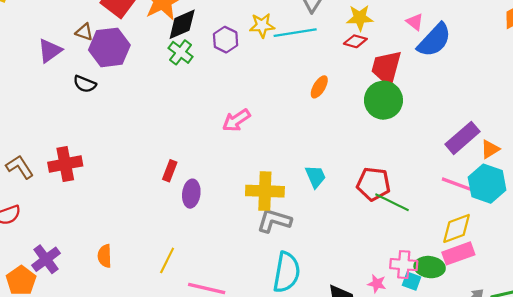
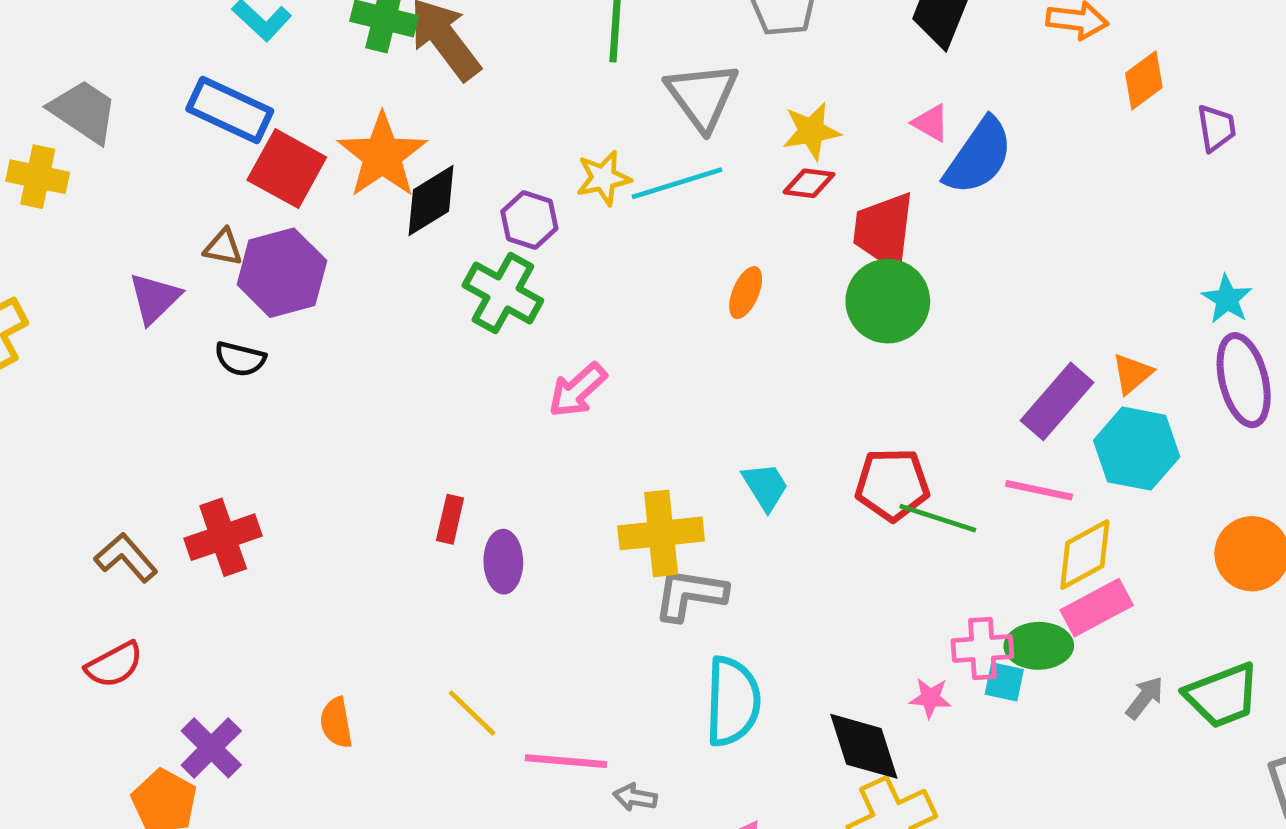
green cross: (181, 52) -> (503, 293), moved, size x1.4
purple rectangle: (463, 138) -> (1057, 401), moved
pink line: (457, 184) -> (1039, 490), moved
yellow line: (167, 260) -> (472, 713), turned -64

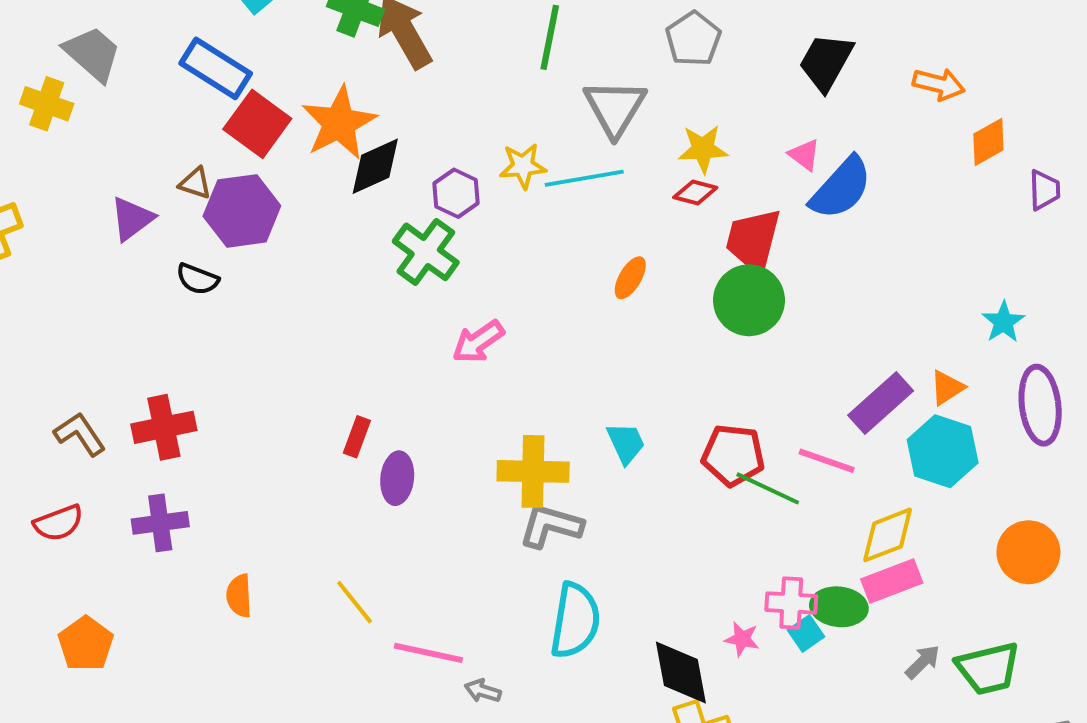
cyan star: (1227, 299) -> (1003, 322), moved
pink line: (1039, 490) -> (827, 461), moved
cyan square: (1004, 682) -> (806, 633), turned 36
purple cross: (211, 748) -> (160, 523), moved, turned 30

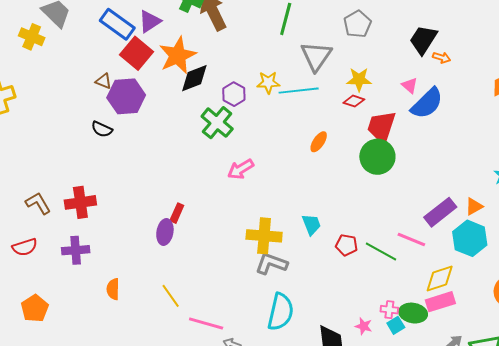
orange arrow: (939, 84) -> (442, 58), moved, size x0.7
purple triangle: (132, 219) -> (150, 21), moved
red pentagon: (733, 455) -> (347, 245), moved, size x0.7
purple ellipse: (397, 478) -> (165, 232), moved
pink cross: (791, 603) -> (389, 310), size x0.7

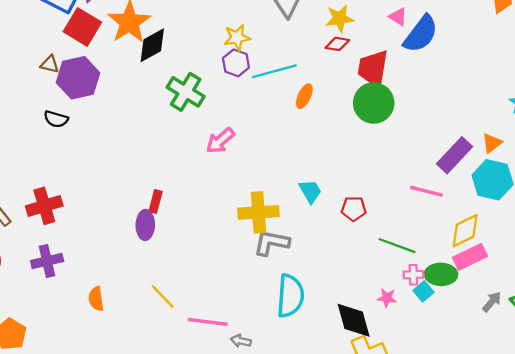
cyan line: (299, 91) -> (274, 71), moved
purple hexagon: (234, 94) -> (236, 63), moved
green line: (381, 252) -> (397, 246), moved

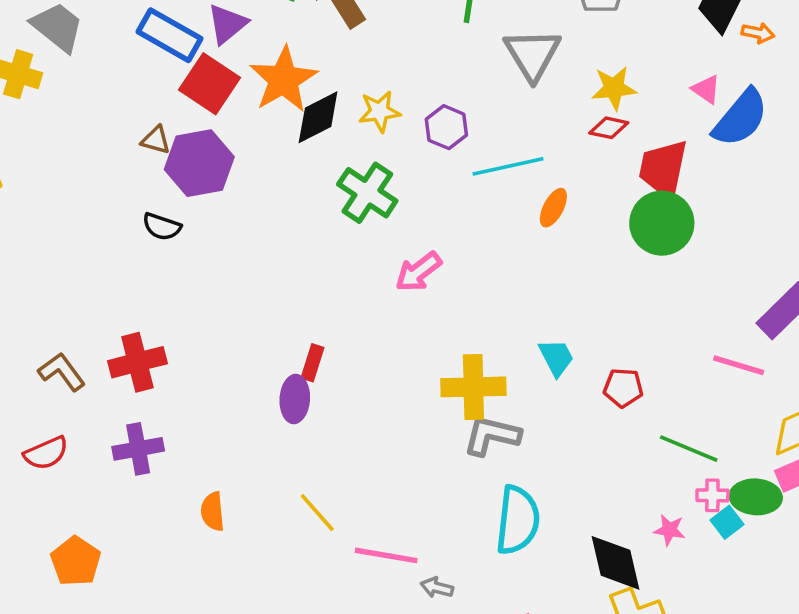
yellow star: (237, 38) -> (379, 111), moved
purple hexagon: (236, 63) -> (446, 127), moved

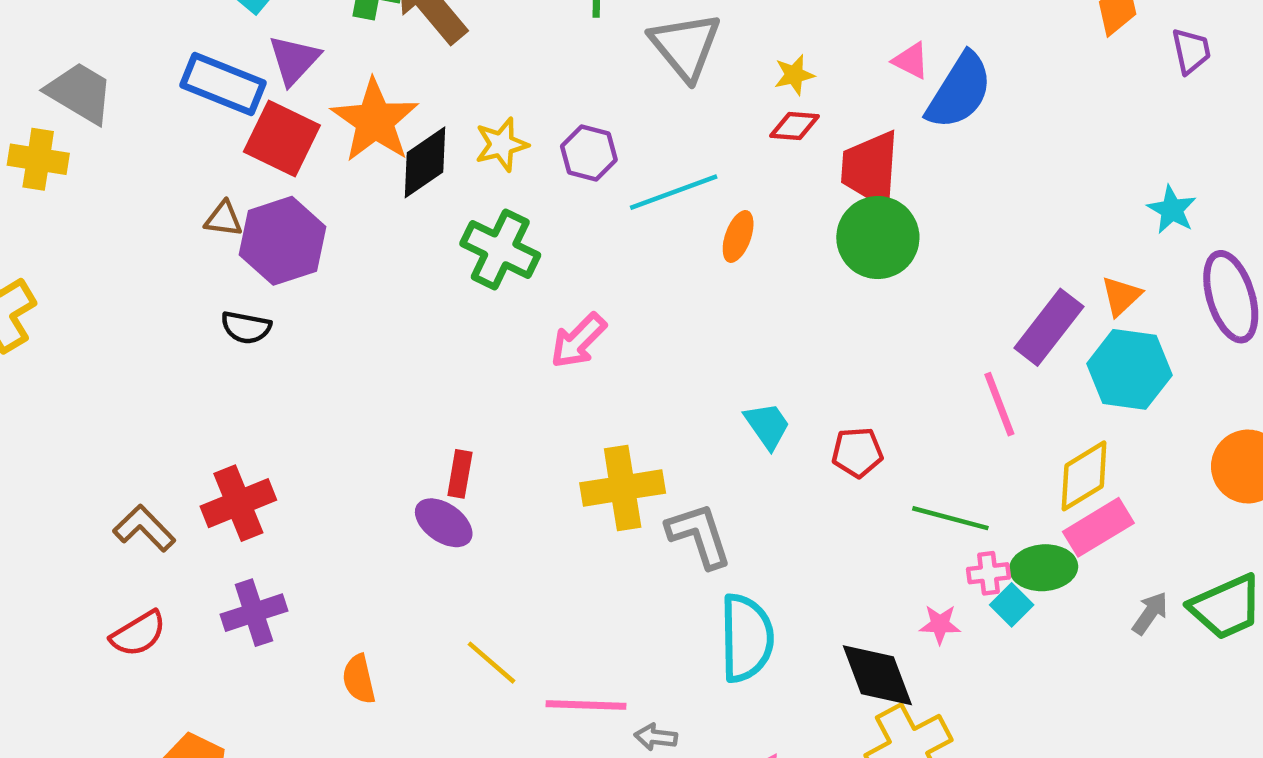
yellow star: (614, 88) -> (794, 75), size x0.7
pink line: (739, 365) -> (999, 404), turned 60
yellow cross: (473, 387) -> (623, 488), moved
purple ellipse: (295, 399) -> (444, 523), turned -51
gray L-shape: (492, 436) -> (699, 535), turned 66

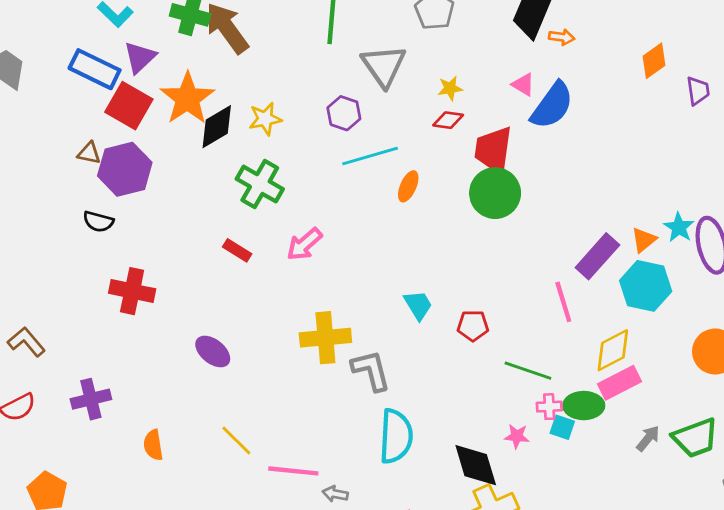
purple hexagon: (589, 153) -> (344, 113), moved
cyan star: (1172, 210) -> (679, 227), moved
red rectangle: (460, 474) -> (237, 250), moved, turned -72
red cross: (238, 503) -> (132, 291), moved, turned 30
cyan square: (1012, 605) -> (562, 427), turned -30

